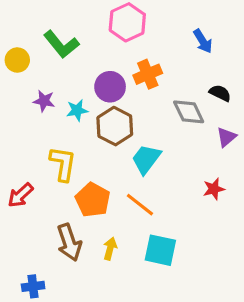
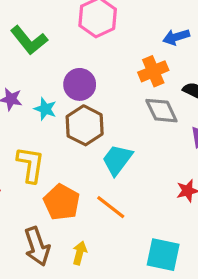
blue arrow: (203, 41) -> (176, 37), turned 105
orange cross: (148, 74) -> (153, 71), moved
cyan star: (77, 110) -> (45, 109), turned 30
cyan square: (160, 250) -> (163, 255), moved

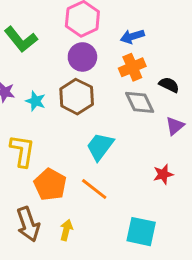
blue arrow: (176, 37) -> (132, 36), moved
purple circle: (80, 84) -> (82, 57), moved
brown hexagon: (85, 125) -> (77, 97), moved

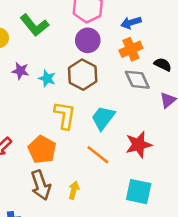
yellow L-shape: (22, 151) -> (65, 115), moved
red star: (163, 174) -> (139, 145), moved, size x1.5
orange pentagon: (50, 185) -> (42, 150), moved

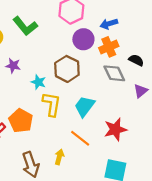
purple circle: (88, 40) -> (83, 39), moved
cyan star: (47, 78) -> (38, 82), moved
orange pentagon: (42, 150) -> (21, 121), moved
yellow arrow: (74, 190) -> (59, 157), moved

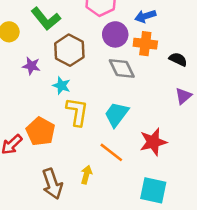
orange cross: (109, 47) -> (145, 44), turned 30
brown hexagon: (67, 69) -> (69, 50), moved
gray diamond: (114, 73) -> (122, 69), moved

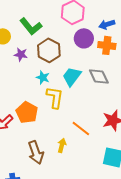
purple star: (31, 66) -> (21, 54), moved
gray diamond: (122, 69) -> (99, 76), moved
cyan trapezoid: (117, 114) -> (72, 76), moved

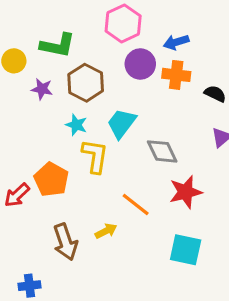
green L-shape: (31, 26) -> (58, 45), turned -40
gray diamond: (99, 76) -> (162, 151), moved
yellow arrow: (62, 145) -> (106, 231), turned 48

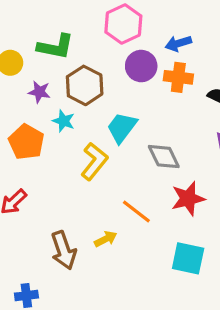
cyan star: (76, 125) -> (64, 121), moved
yellow L-shape: (95, 156) -> (94, 161), turned 30
orange pentagon: (51, 179) -> (26, 142), moved

